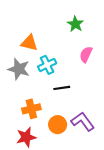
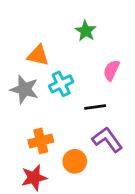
green star: (75, 24) -> (86, 31), moved
black line: (62, 88) -> (95, 107), moved
purple L-shape: (83, 121) -> (107, 140), moved

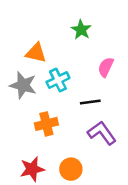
orange cross: (41, 141) -> (46, 124), moved
orange circle: (75, 161) -> (71, 169), moved

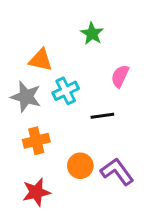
orange cross: (46, 124) -> (36, 141), moved
purple L-shape: (102, 133) -> (117, 172), moved
orange circle: (71, 169) -> (80, 166), moved

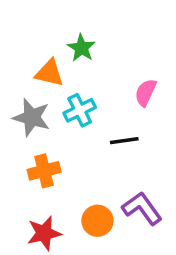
green star: (92, 34) -> (81, 48), moved
orange circle: (80, 166) -> (97, 221), moved

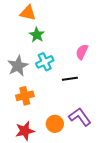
green star: (81, 48) -> (37, 35), moved
orange triangle: (49, 73) -> (28, 13), moved
gray star: (32, 117) -> (18, 66), turned 30

